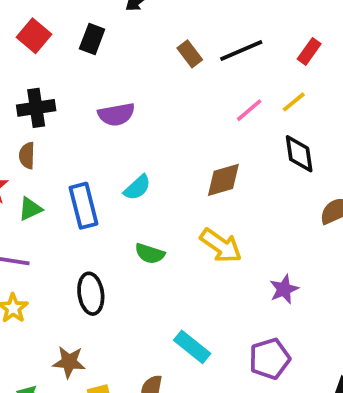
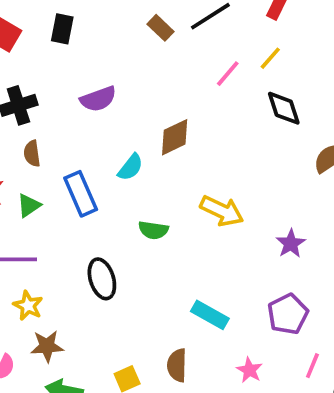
brown semicircle: (27, 156) -> (32, 153), moved
brown diamond: (223, 180) -> (175, 137), moved
brown star: (69, 362) -> (47, 346), moved

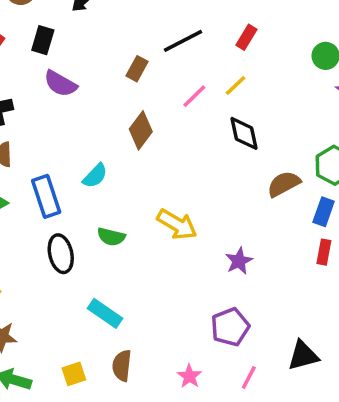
brown rectangle: (161, 28) -> (137, 69), moved, turned 70
purple semicircle: (98, 99) -> (60, 84), moved, turned 44
brown diamond: (175, 137) -> (141, 130), moved, turned -33
black ellipse: (102, 279) -> (61, 254), moved
cyan rectangle: (210, 315) -> (105, 313), moved

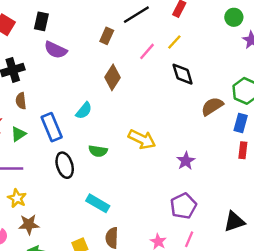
pink line: (249, 377) -> (189, 239), moved

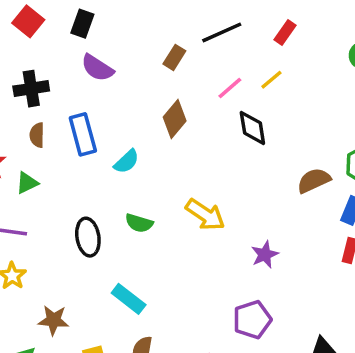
black diamond: (183, 74) -> (252, 128), moved
blue rectangle: (52, 127) -> (83, 134), moved
brown star: (29, 224) -> (54, 320), moved

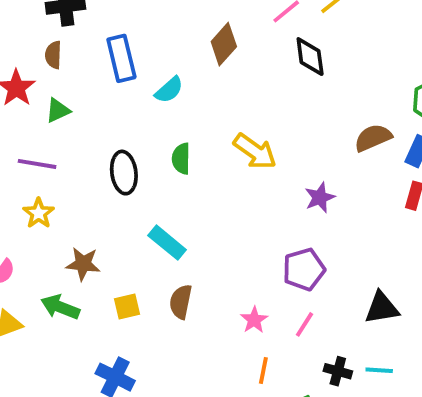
brown semicircle: (37, 135) -> (53, 55), moved
brown semicircle: (314, 180) -> (373, 138), moved
green semicircle: (139, 223) -> (181, 159), turned 72

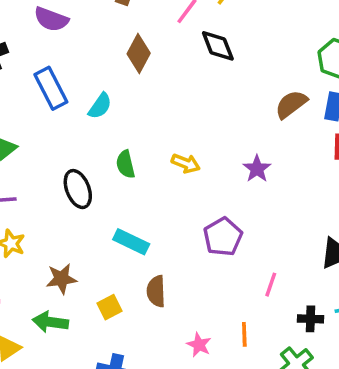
yellow arrow: (255, 151) -> (186, 163), moved, size x0.7
purple pentagon: (304, 269) -> (223, 237), moved
pink star: (254, 320) -> (199, 345), moved

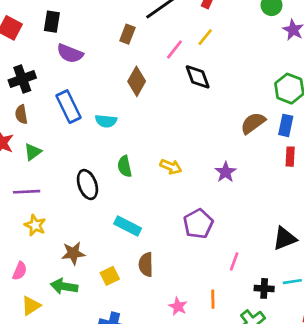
cyan semicircle: (100, 106) -> (106, 121), turned 60

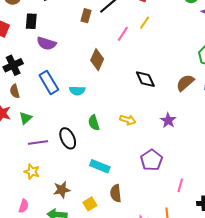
brown rectangle: (127, 34) -> (86, 16), moved
black diamond: (198, 77) -> (145, 79), moved
purple line: (27, 192) -> (38, 143), moved

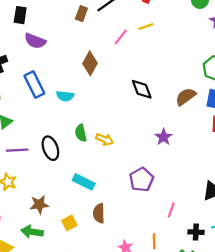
yellow line: (145, 23) -> (146, 27), turned 32
yellow arrow: (128, 120) -> (105, 139), moved

